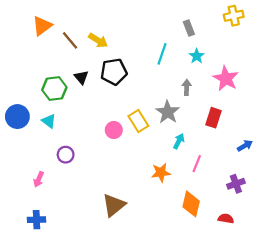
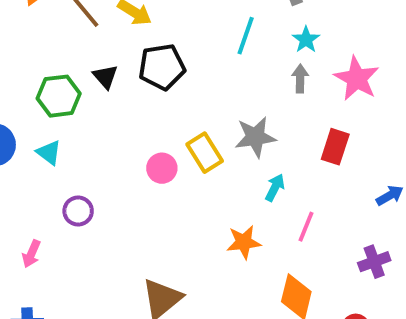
gray arrow: (187, 87) -> (300, 79), moved
gray star: (168, 112) -> (255, 137), turned 30

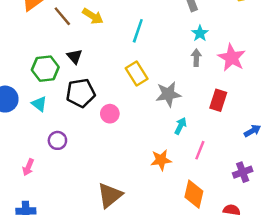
cyan line: (246, 36) -> (138, 31), moved
black pentagon: (162, 67) -> (81, 93), moved
yellow rectangle: (205, 153) -> (137, 73), moved

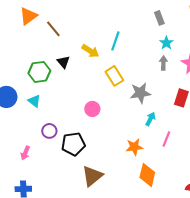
yellow arrow: (93, 16) -> (90, 51), moved
black pentagon: (81, 93) -> (73, 144), moved
orange diamond: (194, 194) -> (147, 175), moved

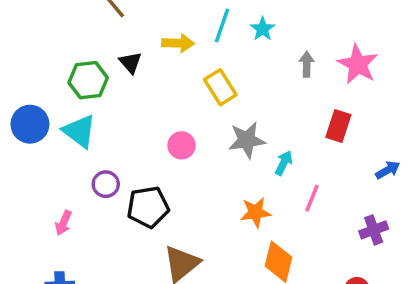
cyan star: (166, 43) -> (263, 29), moved
yellow arrow: (90, 51) -> (178, 43), turned -30
gray star: (140, 93) -> (247, 140), moved
cyan triangle: (34, 101) -> (79, 131), size x1.5

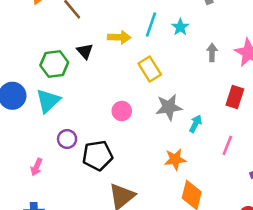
cyan triangle: (79, 131) -> (48, 101), turned 40
pink line: (312, 198) -> (227, 145), moved

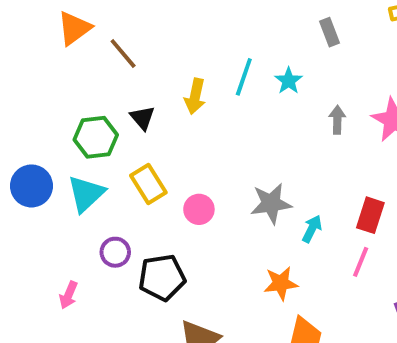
yellow arrow: (119, 37) -> (195, 96), turned 100
yellow rectangle: (150, 69) -> (148, 184), moved
red rectangle: (235, 97) -> (370, 215), moved

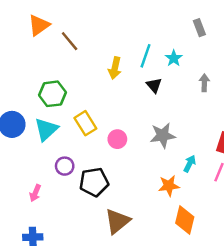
black triangle: (142, 118) -> (154, 85), moved
cyan arrow: (312, 229) -> (190, 164), moved

